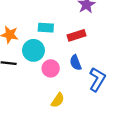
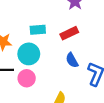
pink circle: (51, 68) -> (27, 78), moved

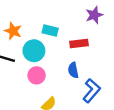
pink circle: (27, 78) -> (37, 75), moved

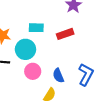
blue semicircle: (73, 70) -> (58, 76), moved

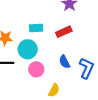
blue semicircle: (58, 76) -> (64, 62), moved

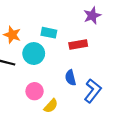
pink circle: (36, 69) -> (35, 91), moved

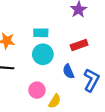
red rectangle: (78, 44) -> (79, 45), moved
cyan circle: (34, 54) -> (43, 54), moved

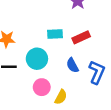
cyan rectangle: (41, 33) -> (55, 34), moved
cyan circle: (43, 54) -> (37, 59), moved

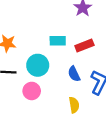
pink circle: (42, 87) -> (32, 91), moved
yellow semicircle: (61, 97) -> (74, 105), moved, turned -40

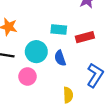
blue semicircle: (74, 74) -> (60, 58), moved

